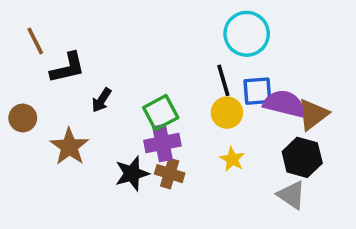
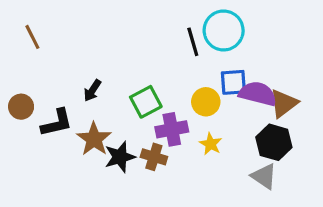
black L-shape: (68, 68) -> (57, 123), moved
black line: (223, 80) -> (193, 42), moved
purple cross: (162, 143) -> (172, 129), moved
brown star: (69, 147) -> (94, 139), moved

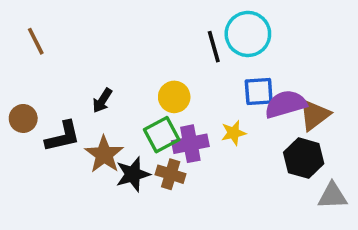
purple semicircle: (258, 94) -> (286, 104), turned -30
green square: (146, 102) -> (162, 135), moved
yellow circle: (206, 102) -> (174, 97), moved
yellow star: (211, 144) -> (234, 133), moved, turned 30
gray triangle: (264, 176) -> (332, 196), moved, turned -36

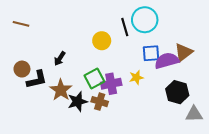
brown line: (36, 41) -> (21, 24), turned -49
yellow circle: (174, 97) -> (102, 41), moved
brown triangle: (314, 115) -> (184, 52), moved
brown circle: (23, 118) -> (22, 69), moved

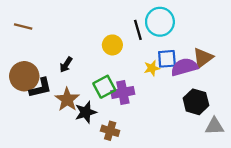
brown circle: (22, 69) -> (24, 76), size x1.6
yellow star: (136, 77) -> (152, 68), moved
brown cross: (100, 102) -> (110, 131), moved

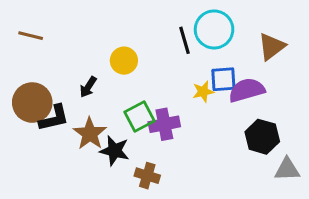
yellow circle: (112, 45) -> (124, 61), moved
brown triangle: (203, 58) -> (272, 47), moved
black star: (86, 112) -> (115, 151), turned 30

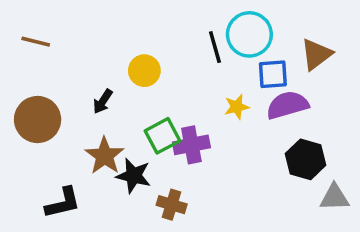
blue square: (223, 79) -> (273, 74), moved
black L-shape: (54, 118) -> (63, 203), moved

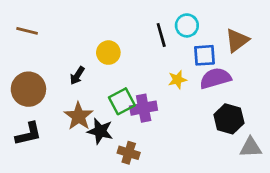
cyan circle: (249, 34) -> (187, 25), size x0.7
black L-shape: (63, 203) -> (28, 134), moved

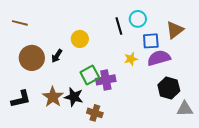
brown circle: (28, 89) -> (32, 58), moved
brown star: (79, 116) -> (53, 97), moved

